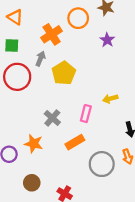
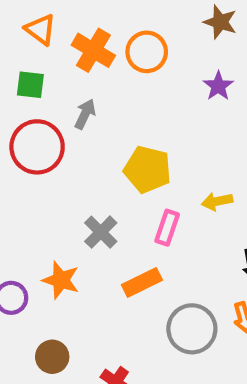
orange circle: (78, 18) -> (147, 52), moved
orange cross: (52, 34) -> (93, 50), moved, turned -30
yellow pentagon: (64, 73) -> (147, 169), moved, turned -30

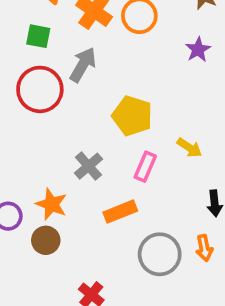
gray arrow: (85, 114) -> (83, 65), size x1.4
yellow arrow: (217, 201) -> (189, 148), turned -140
brown circle: (52, 357) -> (46, 240), moved

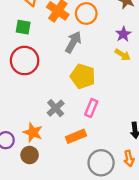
gray arrow: (83, 65) -> (73, 42), moved
yellow arrow: (189, 148) -> (123, 55), moved

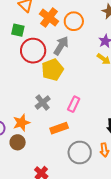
red circle: (25, 61) -> (33, 51), moved
yellow pentagon: (83, 76) -> (53, 70), moved, turned 30
orange star: (33, 132) -> (21, 123), turned 30

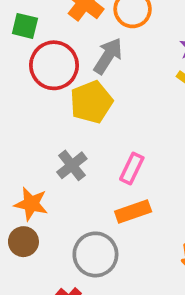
orange star: (21, 123) -> (31, 204), turned 30
orange rectangle: (59, 128) -> (133, 212), moved
gray circle: (80, 153) -> (95, 254), moved

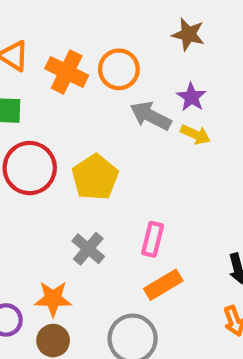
gray arrow: (108, 56) -> (151, 116), moved, turned -84
red circle: (54, 65) -> (30, 168), moved

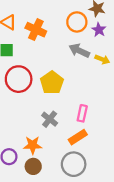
orange circle: (119, 69) -> (77, 22), moved
purple star: (191, 97) -> (99, 30), moved
orange rectangle: (163, 285) -> (78, 137), moved

